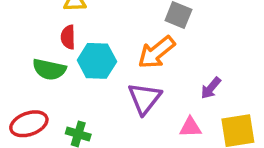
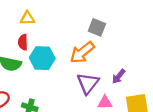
purple triangle: (144, 98) -> (88, 83), moved

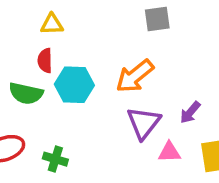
gray square: (97, 27) -> (157, 19), moved, turned -30

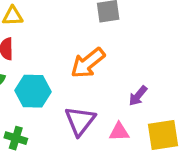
cyan hexagon: (74, 85) -> (33, 91), moved
purple triangle: (143, 123) -> (80, 121), moved

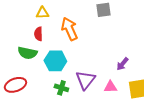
orange arrow: (88, 63) -> (69, 29), moved, turned 105
green cross: (16, 138) -> (61, 88), moved

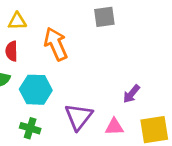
green cross: (61, 88) -> (30, 128), moved

